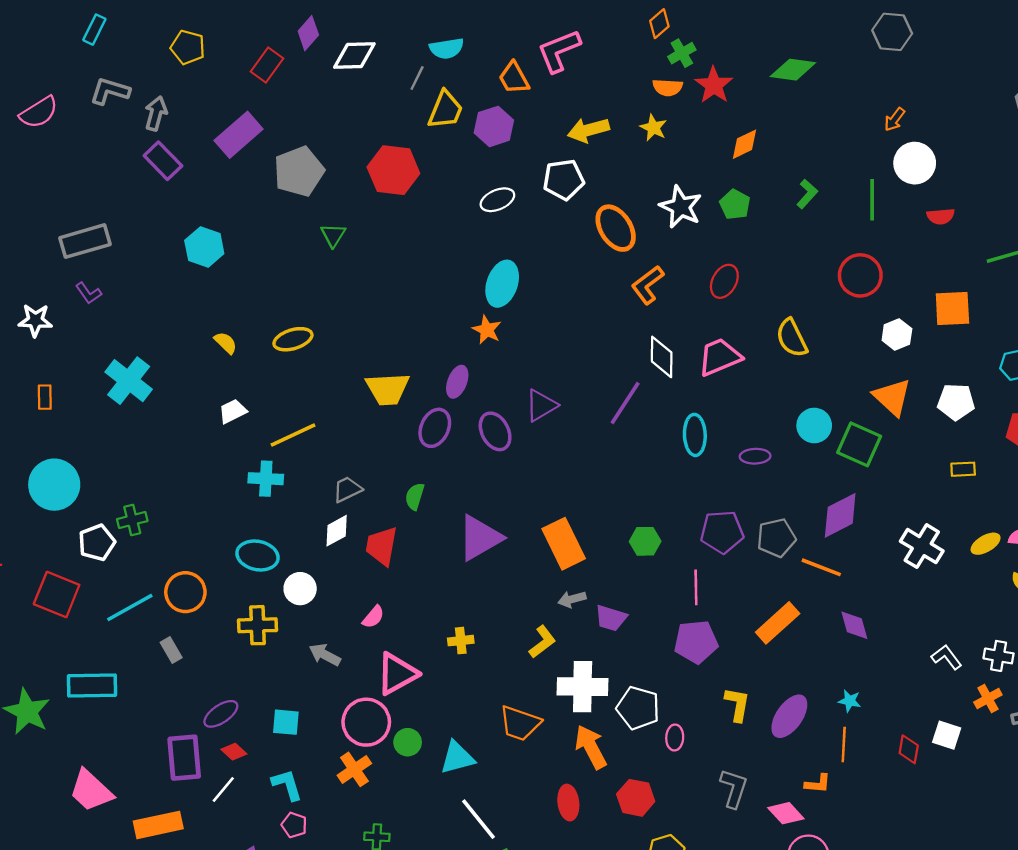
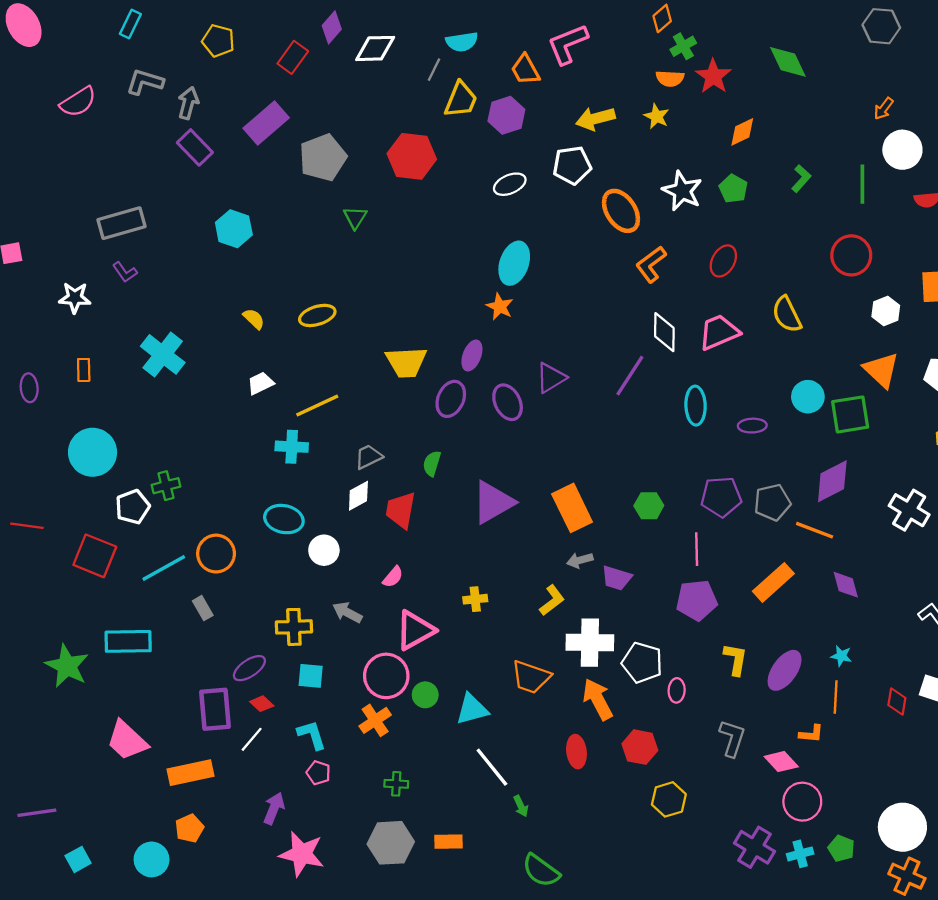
green diamond: (793, 70) -> (788, 62), turned 57
green square: (859, 444) -> (850, 414), turned -33
yellow cross: (258, 625) -> (294, 627), moved

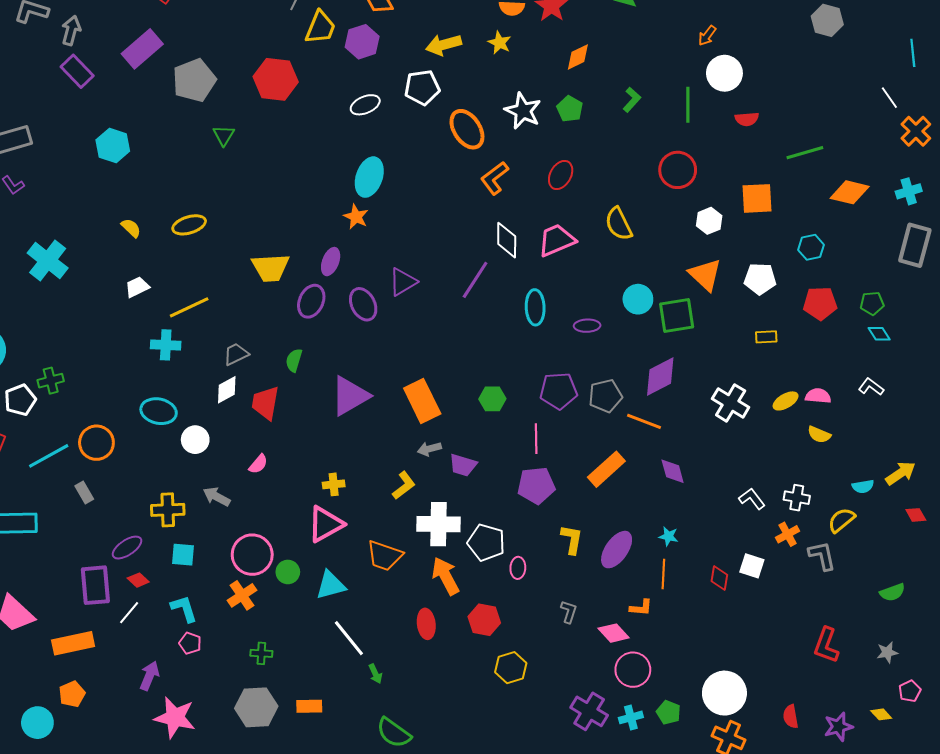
pink triangle: (415, 630) -> (325, 524), moved
gray L-shape: (732, 738) -> (569, 612), size x0.7

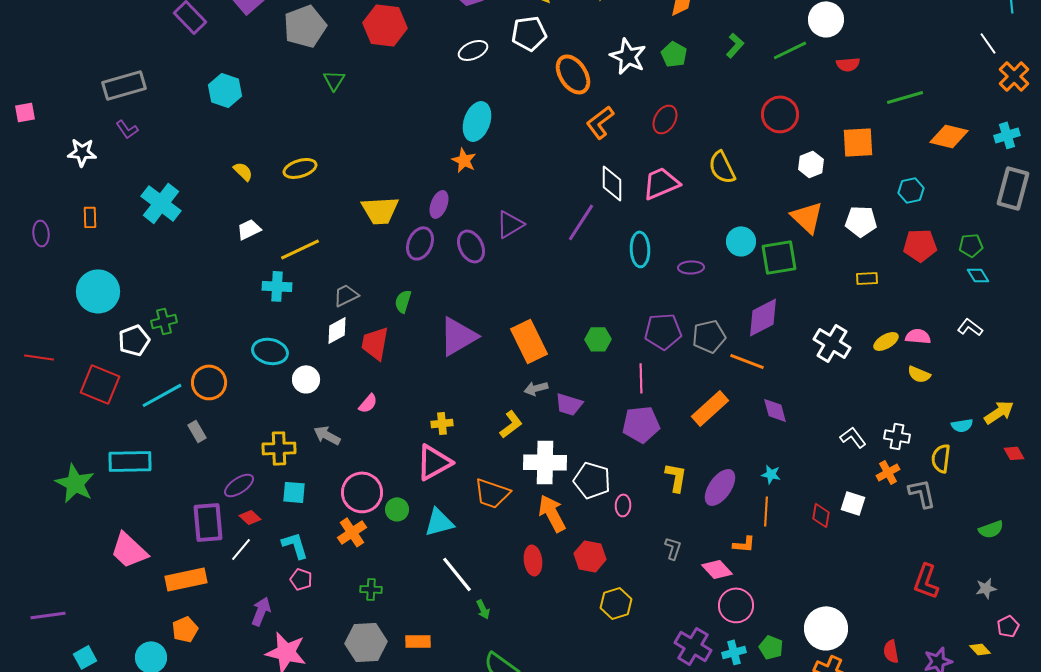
green line: (688, 105) -> (790, 50), turned 64
yellow semicircle: (842, 520) -> (941, 458), turned -44

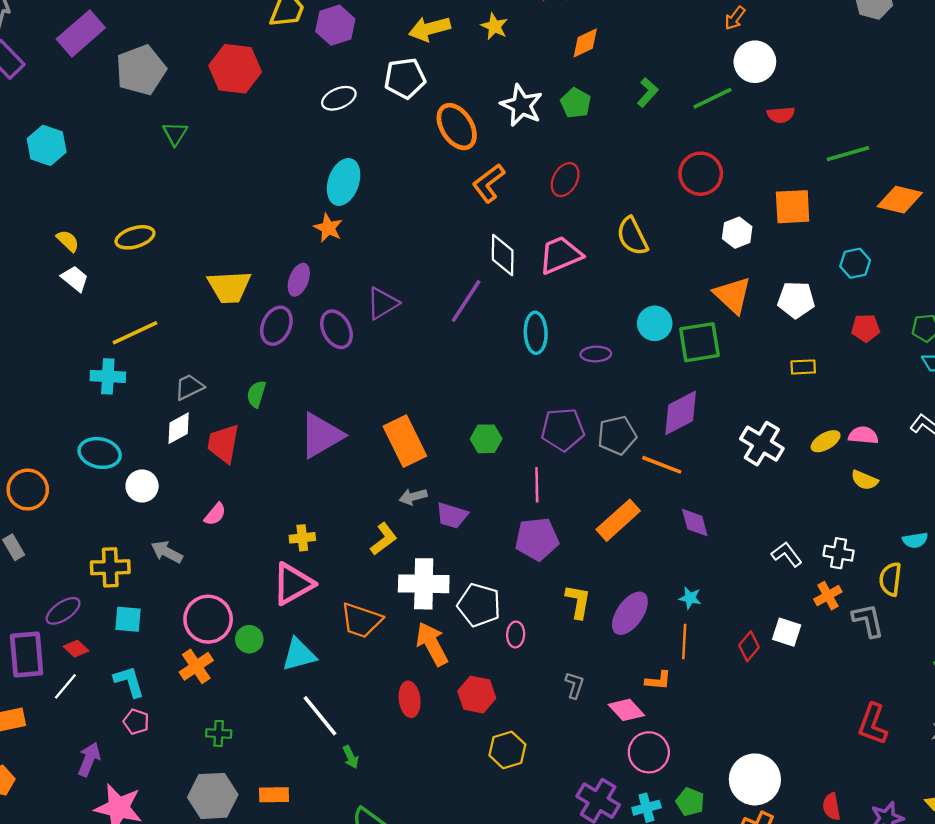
white trapezoid: (249, 229) -> (75, 279), moved, turned 65
red pentagon: (920, 245) -> (866, 328), size x0.7
red diamond: (821, 515) -> (749, 646), turned 30

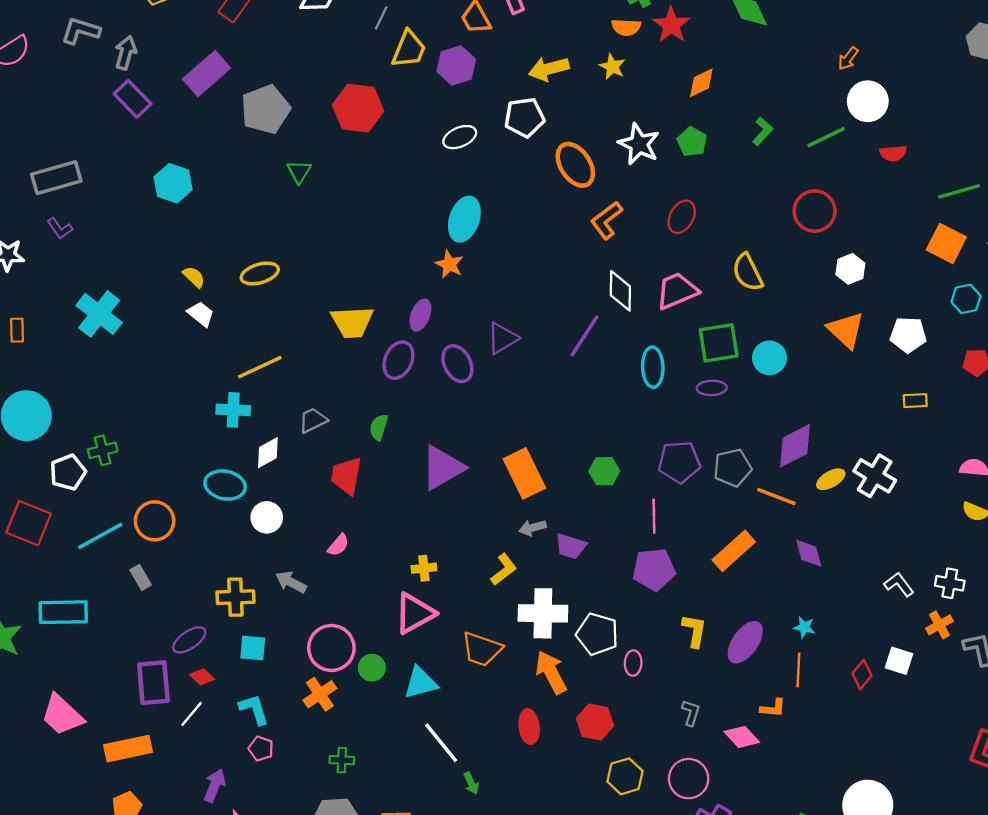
orange square: (793, 207) -> (946, 243), moved, turned 30
green square: (699, 342) -> (719, 343), moved
white diamond: (179, 428) -> (268, 453), moved
yellow ellipse: (826, 441) -> (831, 479), moved
pink circle: (649, 752) -> (689, 779), moved

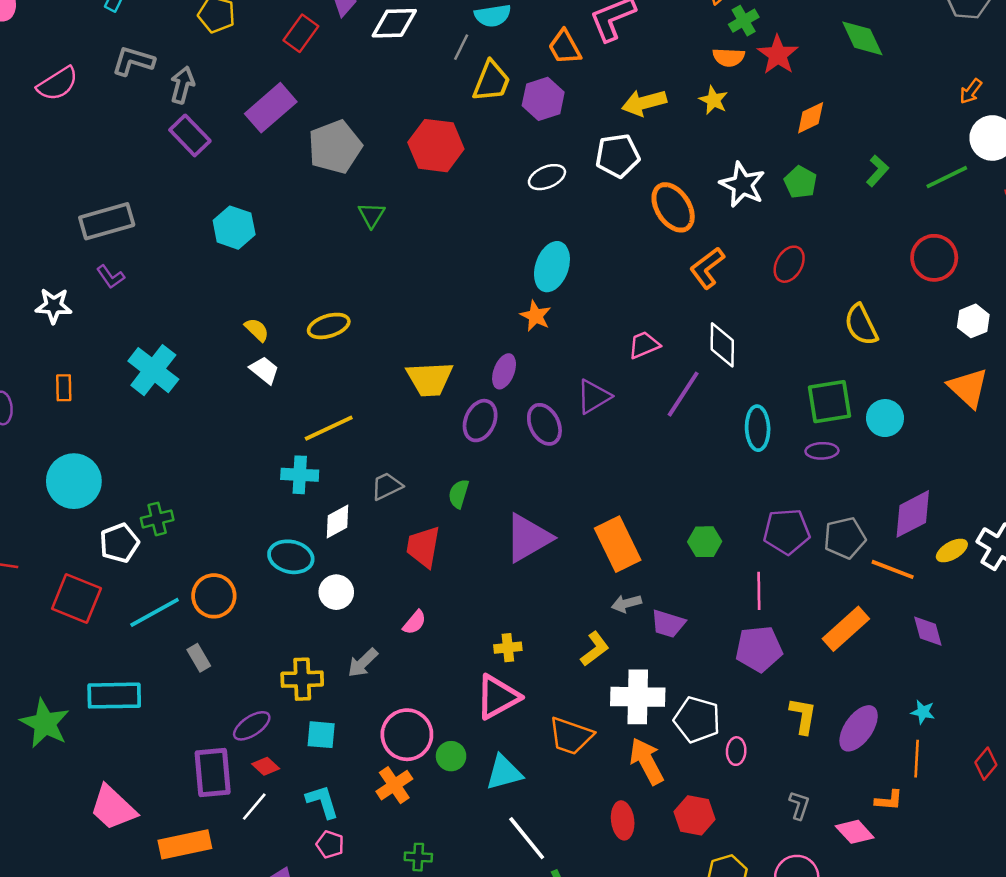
pink trapezoid: (677, 291) -> (644, 345), moved, size x0.7
gray arrow: (291, 582) -> (363, 663), turned -72

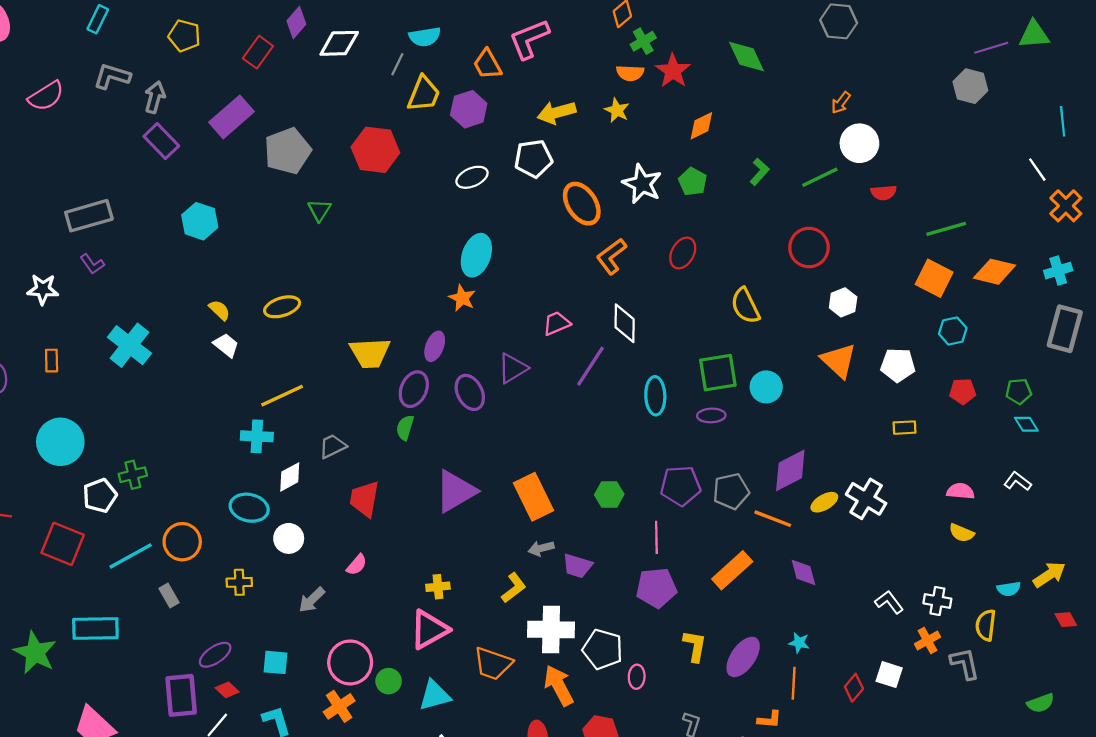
green semicircle: (459, 494) -> (405, 428), moved
yellow cross: (302, 679) -> (239, 582), moved, size x0.7

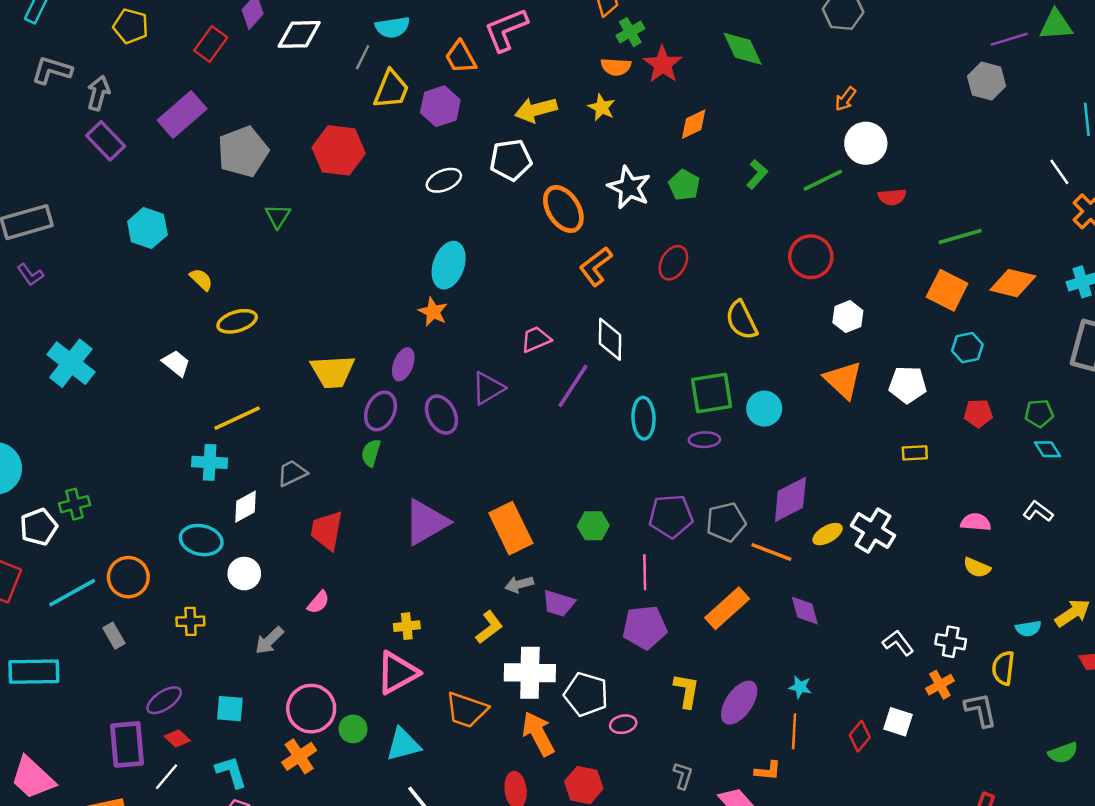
yellow semicircle: (220, 310) -> (201, 279), moved
pink ellipse: (637, 677) -> (623, 724), turned 75

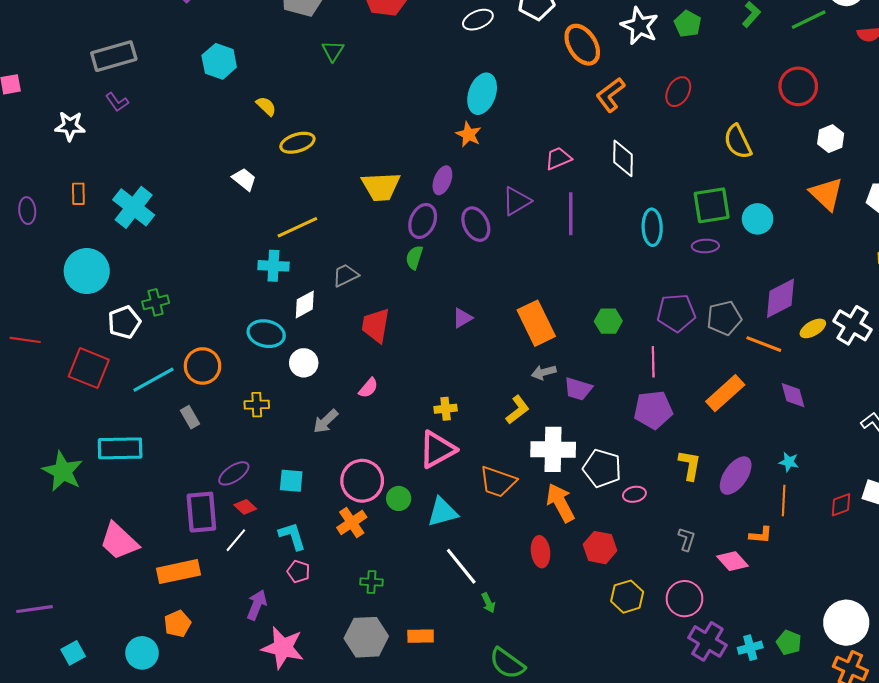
cyan cross: (71, 363) -> (134, 207), moved
purple line: (573, 386) -> (571, 214), moved, turned -33
purple triangle: (426, 522) -> (462, 318), size x0.5
red diamond: (860, 736) -> (841, 505), turned 30

